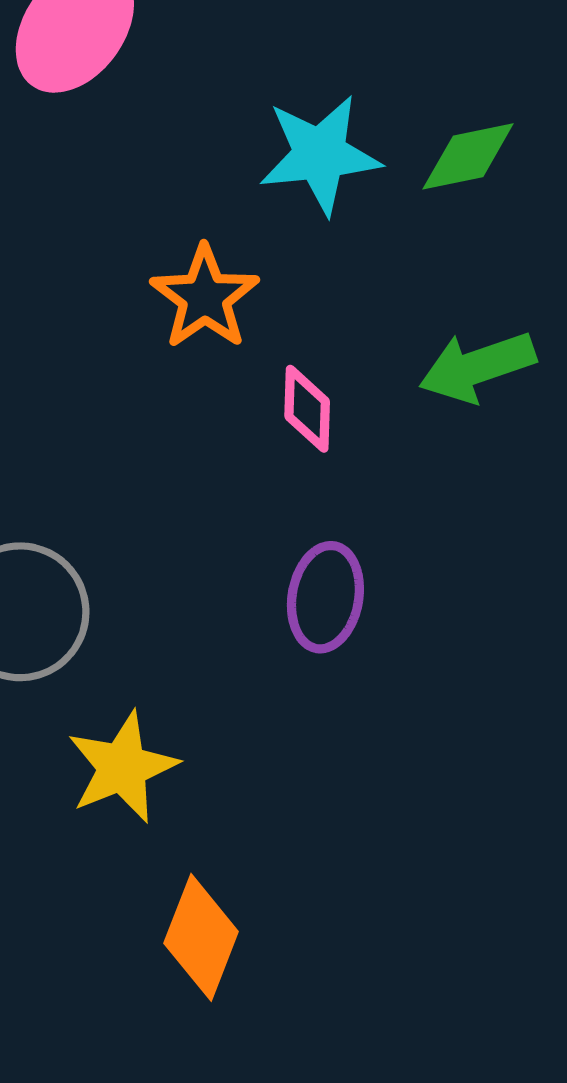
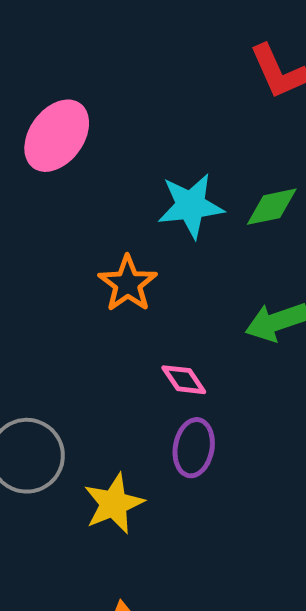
pink diamond: (307, 409) -> (184, 380), moved, turned -36
yellow star: (122, 767) -> (114, 504), moved

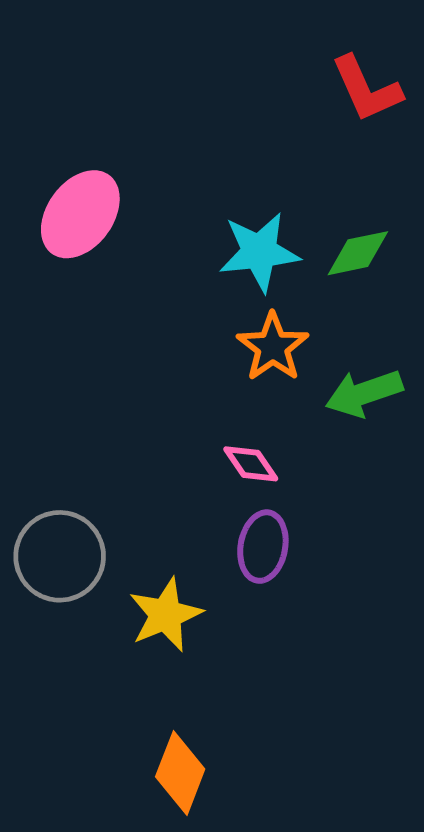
pink ellipse: (57, 136) -> (80, 214), moved
orange star: (128, 284) -> (273, 347), moved

